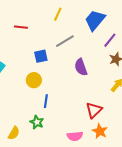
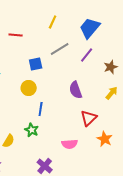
purple line: (110, 40) -> (87, 55), moved
purple semicircle: (81, 67) -> (76, 90), moved
orange star: (100, 131) -> (105, 139), moved

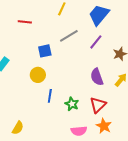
purple semicircle: (76, 90) -> (97, 77), moved
green star: (32, 130) -> (72, 104), moved
orange star: (105, 139) -> (104, 126), moved

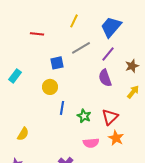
purple semicircle: (97, 77) -> (105, 78), moved
yellow semicircle: (18, 128) -> (23, 134), moved

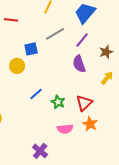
yellow circle: (50, 87) -> (17, 66), moved
blue line: (62, 108) -> (36, 94), turned 40

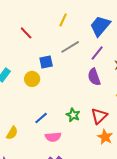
red line: (11, 20) -> (26, 33), turned 40
blue line: (36, 94) -> (41, 118), moved
pink semicircle: (65, 129) -> (53, 137), moved

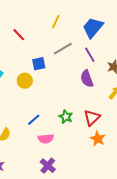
purple line: (97, 53) -> (90, 55), turned -70

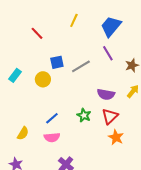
gray line: (63, 49) -> (81, 66), moved
purple semicircle: (87, 79) -> (106, 94), moved, turned -60
pink semicircle: (46, 139) -> (52, 137), moved

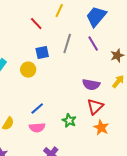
red line: (37, 33) -> (36, 24), moved
gray line: (81, 66) -> (67, 44), moved, turned -42
green star: (84, 115) -> (69, 121), moved

